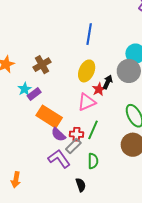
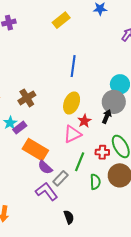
black arrow: (108, 82) -> (107, 116), moved
red cross: (76, 134) -> (102, 152), moved
green semicircle: (93, 161) -> (95, 182), moved

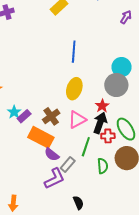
brown cross: (27, 98) -> (51, 116), moved
black arrow: (107, 116) -> (100, 123), moved, size x1.5
red star: (84, 121) -> (102, 106), moved
purple L-shape: (47, 191) -> (55, 178), turned 105

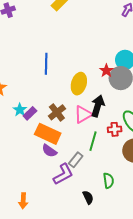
blue line: (74, 52) -> (46, 64), moved
red star: (102, 106) -> (106, 71), moved
black arrow: (100, 123) -> (98, 106), moved
purple semicircle: (52, 154) -> (49, 151), moved
green semicircle: (103, 166) -> (108, 181), moved

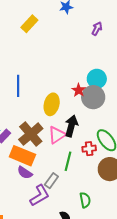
brown cross: (57, 112) -> (31, 134), size x1.4

